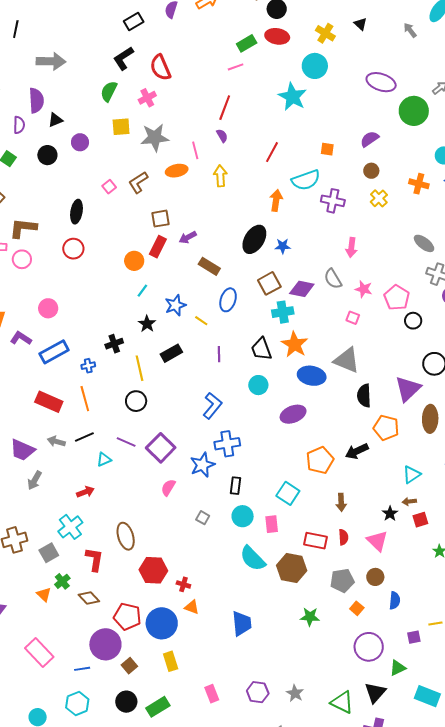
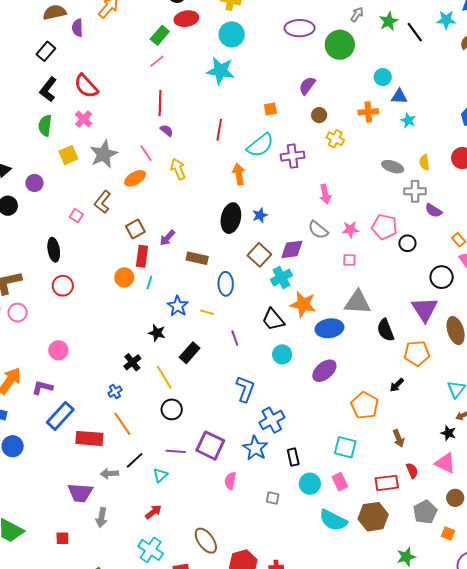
cyan line: (142, 291) -> (149, 282), moved
blue rectangle: (54, 352) -> (60, 416), moved
black arrow: (357, 451) -> (397, 385), size x0.7

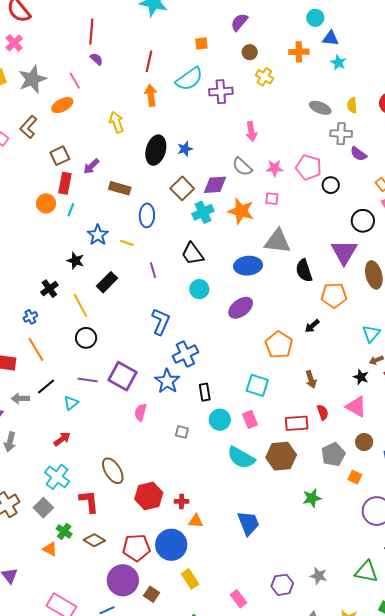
yellow arrow: (178, 169) -> (117, 122), moved
orange arrow: (239, 174) -> (151, 95), moved
orange star: (303, 304) -> (241, 211), moved

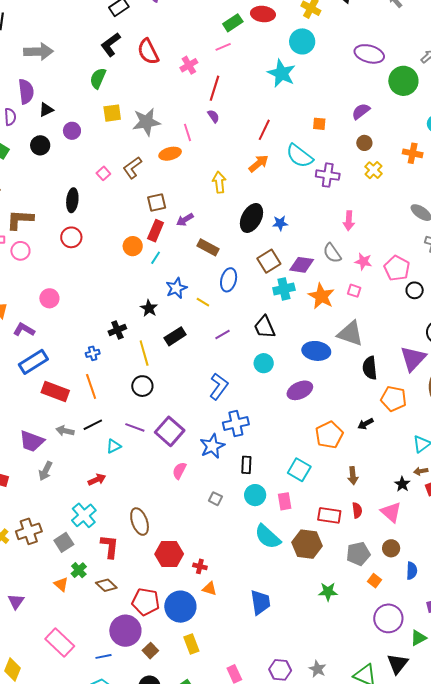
pink cross: (14, 43) -> (189, 65), moved
cyan semicircle: (189, 79) -> (300, 156), turned 60
orange arrow: (151, 95) -> (259, 163), turned 45
purple line: (153, 270) -> (223, 335), turned 63

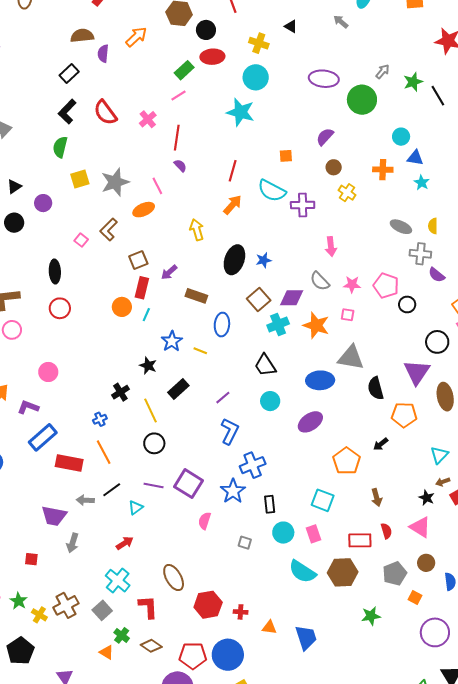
purple line: (223, 335) -> (223, 398), moved
orange triangle: (210, 589) -> (269, 627), moved

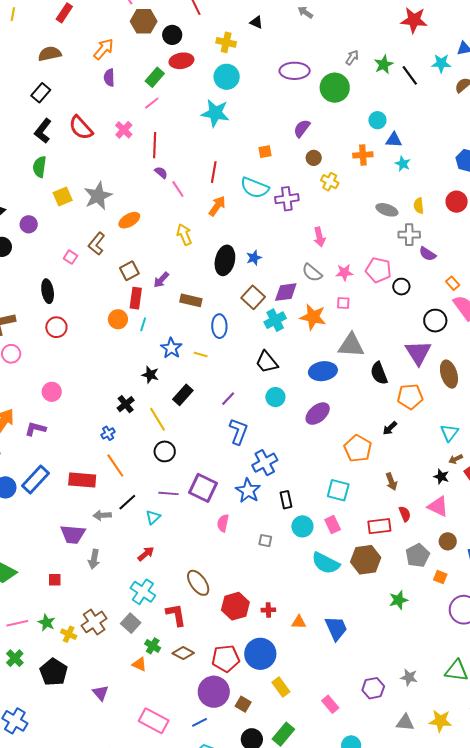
purple semicircle: (103, 54) -> (109, 78), moved
pink line: (157, 186) -> (178, 189), moved
blue rectangle: (43, 437) -> (36, 479), moved

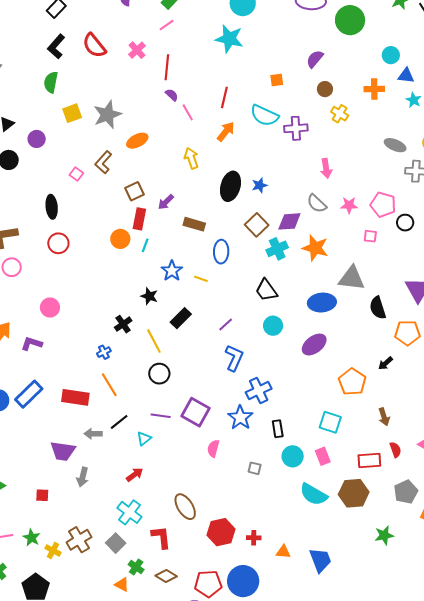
pink square: (343, 303) -> (370, 236), moved

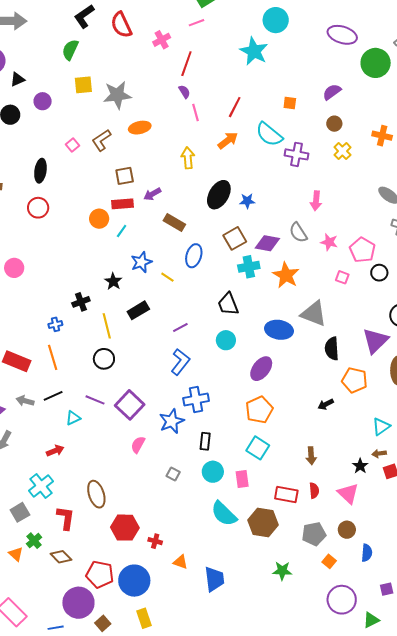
red rectangle: (139, 219) -> (123, 204), turned 60
purple ellipse: (314, 345) -> (261, 369), turned -30
orange pentagon: (352, 382) -> (259, 410), moved

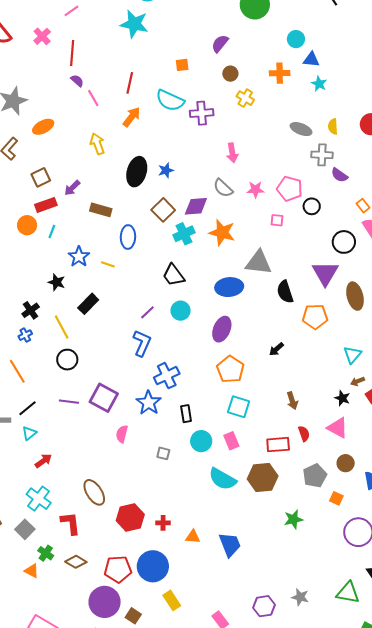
blue cross: (55, 324) -> (25, 335), moved
purple line: (180, 328) -> (147, 312), moved
black arrow: (326, 404) -> (276, 349), moved
cyan triangle: (73, 418) -> (29, 433), moved

